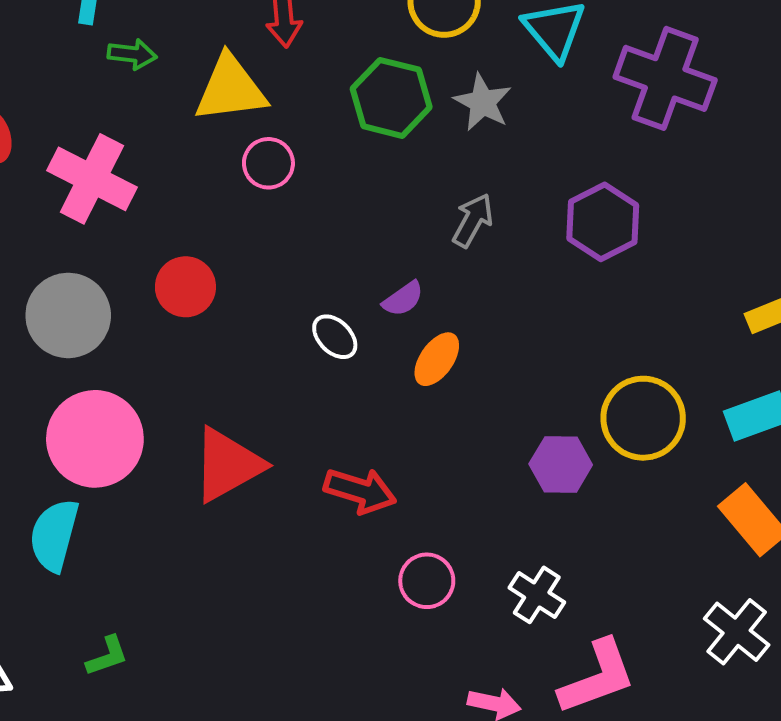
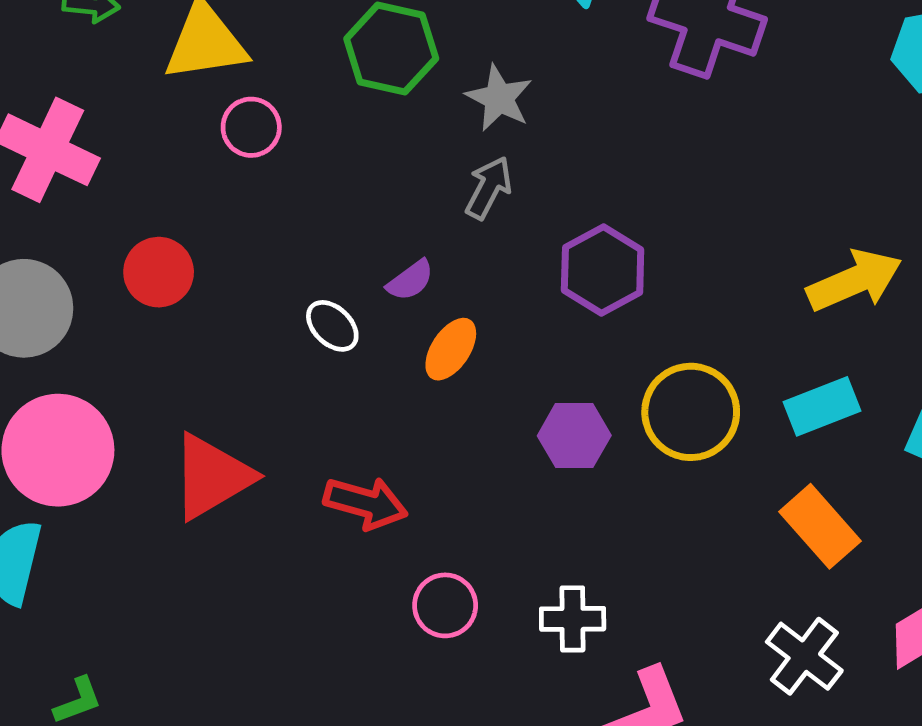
gray star: (483, 102) -> (499, 98), moved
purple hexagon: (603, 222) -> (603, 270), moved
purple hexagon: (561, 464) -> (574, 436), moved
white cross: (537, 595) -> (573, 619), turned -32

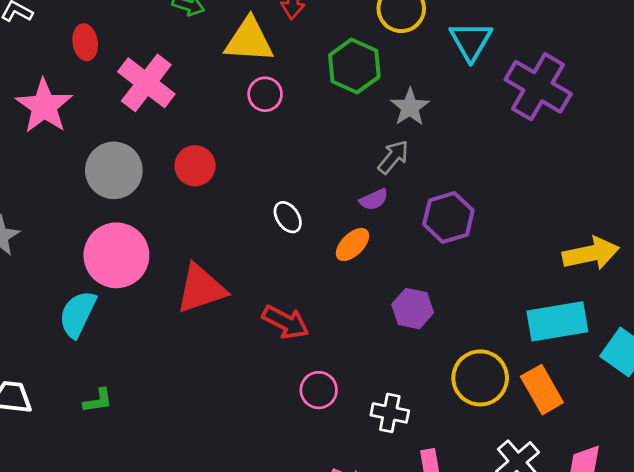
purple semicircle: (410, 280) -> (374, 200), moved
cyan rectangle: (822, 406) -> (557, 321), size x1.4
yellow circle: (691, 412) -> (480, 378), moved

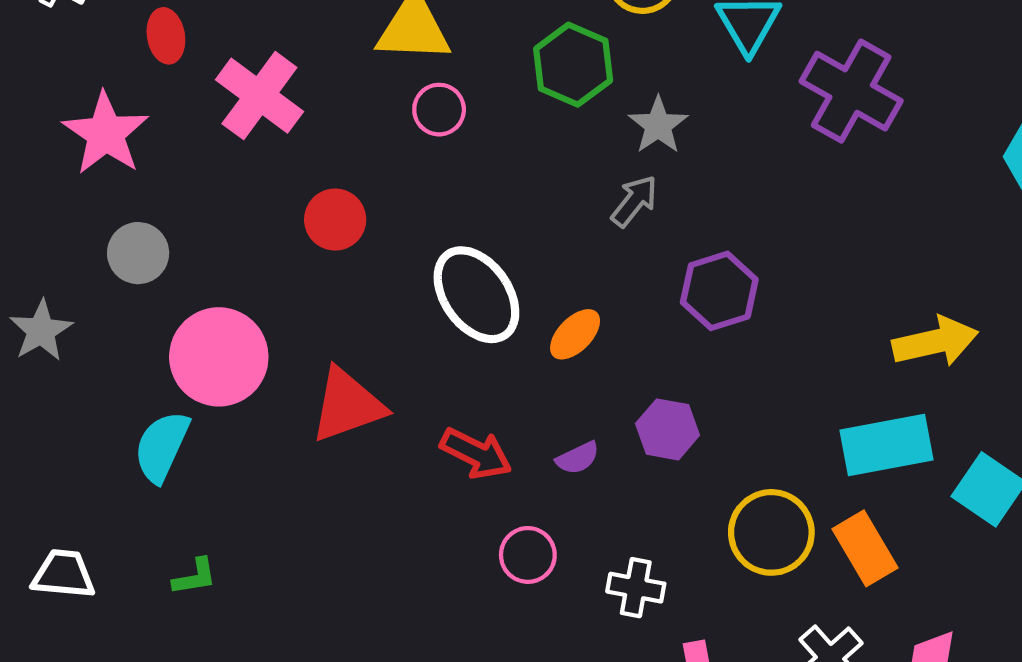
gray circle: (114, 170) -> (138, 253), moved, size x0.7
purple semicircle: (374, 200) -> (578, 458), moved
white ellipse: (288, 217) -> (476, 295), size x2.0

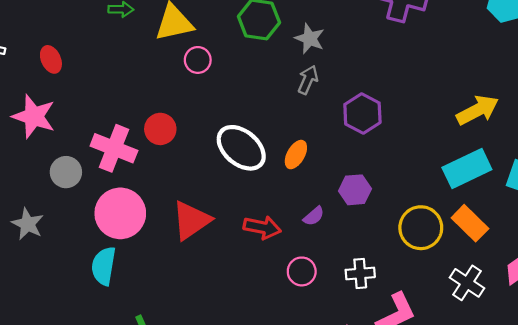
pink cross: (259, 96) -> (114, 148), moved

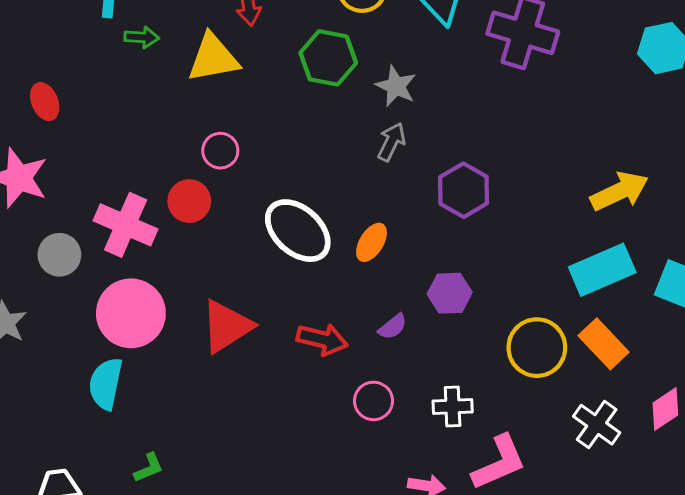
pink circle: (198, 60) -> (220, 151), moved

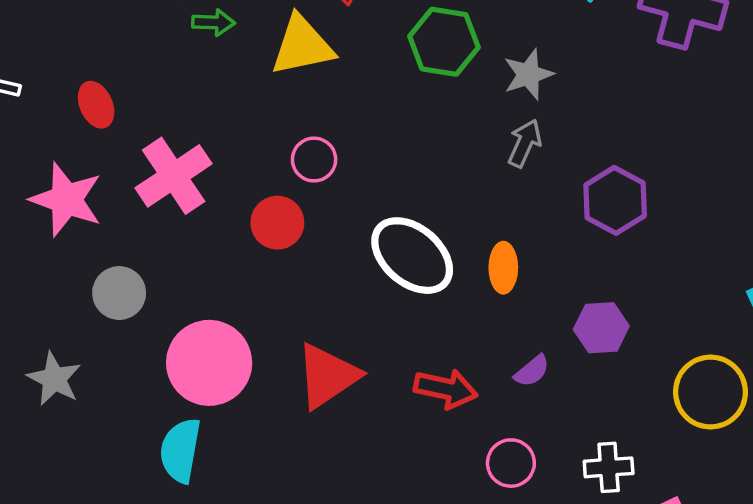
gray star: (396, 86) -> (528, 74), turned 30
pink cross: (126, 225) -> (174, 176), moved, turned 34
orange ellipse: (372, 242) -> (503, 268), turned -30

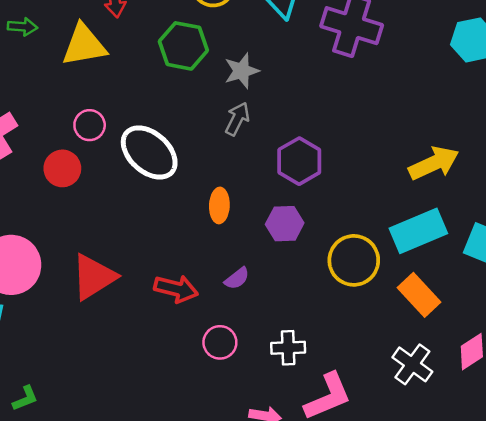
white ellipse: (412, 256) -> (149, 152), moved
purple hexagon: (601, 328) -> (285, 224), moved
yellow circle: (710, 392) -> (354, 260), moved

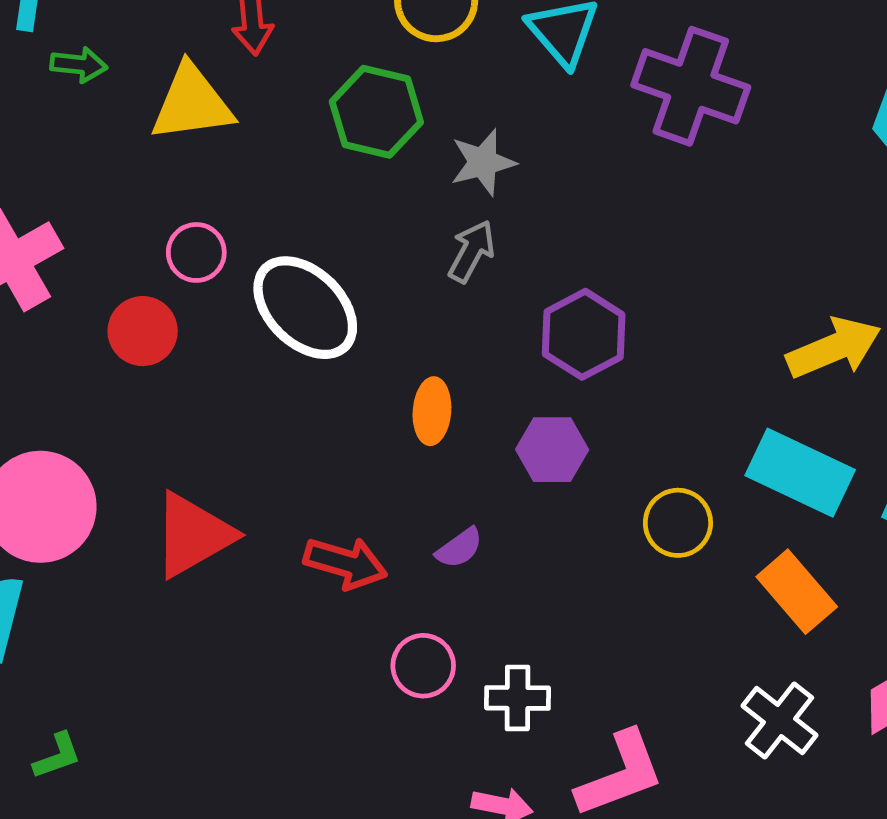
cyan rectangle: (418, 231) -> (800, 473), turned 46
yellow circle: (354, 260) -> (678, 523), size x0.7
white cross: (288, 348) -> (517, 698), moved

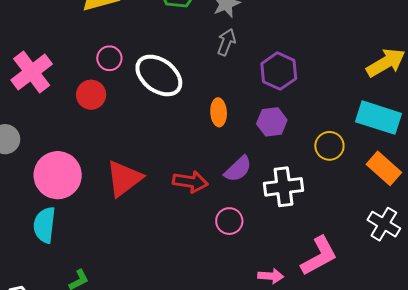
purple semicircle: (459, 548) -> (238, 169), size x1.4
white cross: (517, 698) -> (283, 187), moved, size x1.4

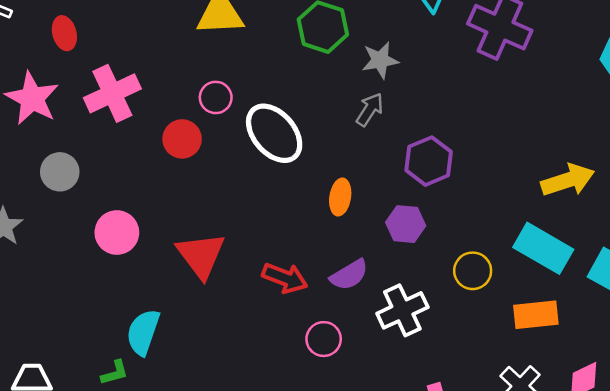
orange rectangle: (384, 168) -> (536, 315), turned -60
pink circle: (58, 175) -> (117, 233), size x0.7
red triangle: (124, 178) -> (201, 255), turned -42
white cross: (283, 187) -> (402, 310), turned -30
cyan semicircle: (45, 225) -> (143, 332), moved

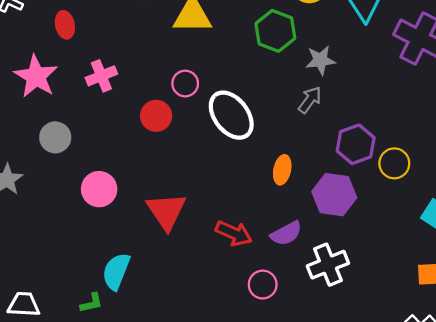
pink cross: (112, 93) -> (101, 76), size x0.7
purple hexagon: (406, 224) -> (334, 195), size x1.4
yellow circle: (473, 271) -> (394, 163), moved

